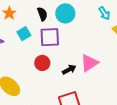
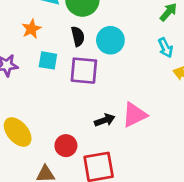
cyan square: (24, 34) -> (48, 60), turned 32
red circle: (42, 63) -> (66, 146), moved

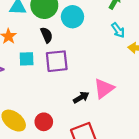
cyan circle: (110, 40) -> (72, 17), moved
red circle: (66, 146) -> (44, 122), moved

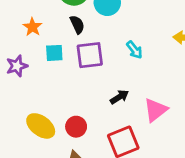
cyan arrow: (118, 30) -> (134, 50), moved
pink triangle: (104, 88) -> (156, 110), moved

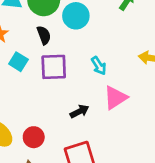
cyan square: (54, 53) -> (18, 62), turned 30
pink triangle: (156, 110) -> (115, 98), moved

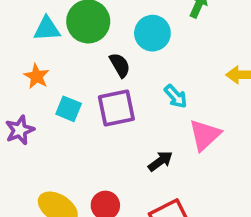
cyan circle: (76, 16) -> (152, 33), moved
black semicircle: (44, 35) -> (120, 65), moved

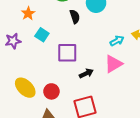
cyan arrow: (176, 96) -> (117, 41), moved, turned -88
purple square: (116, 108) -> (67, 53), moved

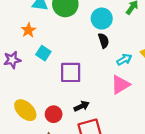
black semicircle: (75, 17) -> (104, 41), moved
black arrow: (86, 73) -> (82, 106), moved

